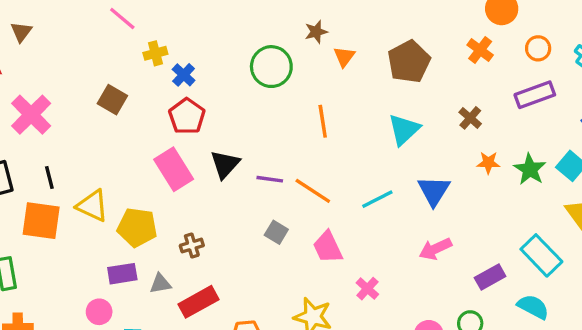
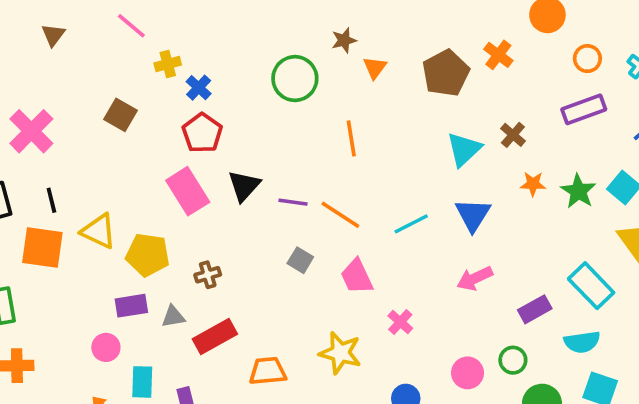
brown triangle: (21, 32) -> (53, 35), moved
orange cross: (480, 50) -> (498, 55), moved
cyan triangle: (404, 130) -> (464, 149), moved
cyan semicircle: (533, 307) -> (582, 342), turned 144

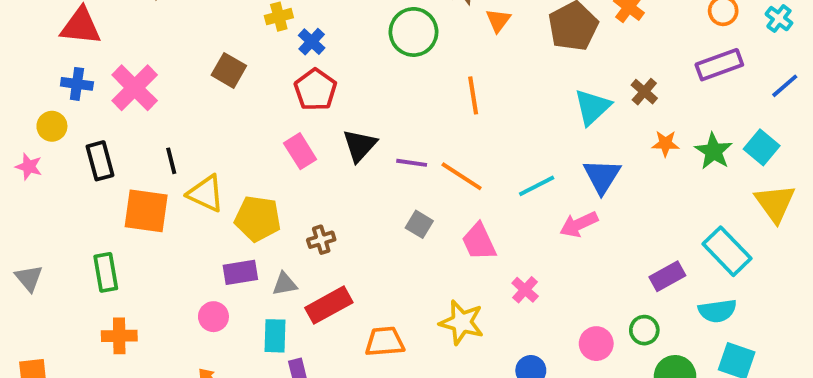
pink rectangle: (188, 191) -> (300, 151), size x0.7
black line: (51, 200) -> (171, 161), moved
pink arrow: (475, 278) -> (579, 224), moved
cyan rectangle: (142, 382) -> (275, 336), moved

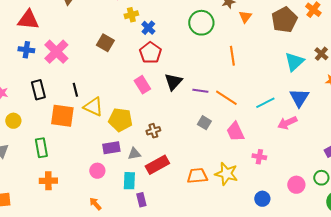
yellow circle: (52, 126) -> (13, 121), moved
pink cross: (525, 290) -> (259, 157), turned -32
orange trapezoid: (385, 342) -> (197, 176), moved

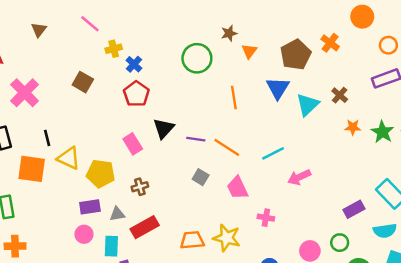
pink rectangle: (142, 85) -> (133, 144), moved
blue triangle: (299, 98) -> (278, 88), moved
pink circle: (97, 171) -> (84, 234), moved

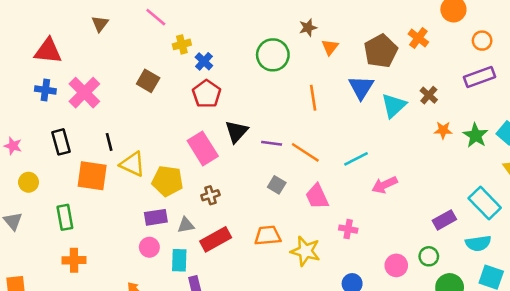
pink rectangle: (133, 144) -> (203, 148), size x1.4
orange trapezoid: (192, 240) -> (268, 236), moved

